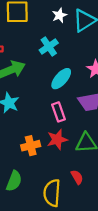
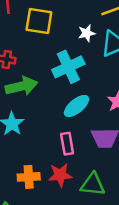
cyan cross: (49, 47) -> (68, 67), size x1.4

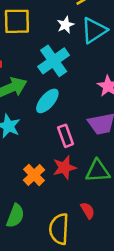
cyan ellipse: (77, 106) -> (47, 101), moved
orange cross: (29, 177) -> (34, 175), turned -30

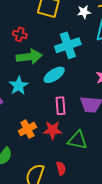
white star: (65, 25) -> (84, 12), moved

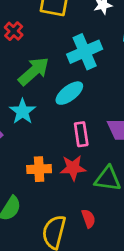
red cross: (20, 34) -> (14, 31), moved, turned 32
green arrow: (29, 57) -> (34, 71), turned -30
orange cross: (27, 129) -> (39, 169), turned 30

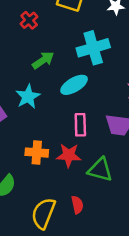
green arrow: (34, 71) -> (43, 60), size x0.7

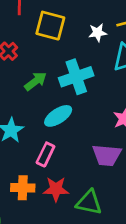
green arrow: (43, 60) -> (36, 81), moved
pink rectangle: (80, 125) -> (45, 154), moved, turned 30

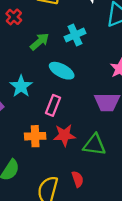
cyan cross: (76, 77) -> (75, 35), size x0.7
cyan ellipse: (58, 116) -> (62, 71), turned 65

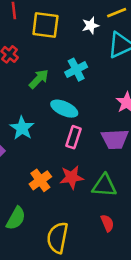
pink rectangle: (53, 105) -> (73, 137), moved
orange cross: (35, 136) -> (40, 180), turned -30
red semicircle: (78, 179) -> (107, 223), moved

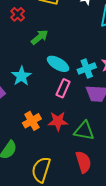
cyan cross: (76, 70) -> (87, 69), moved
red semicircle: (107, 223) -> (83, 162), size x1.5

